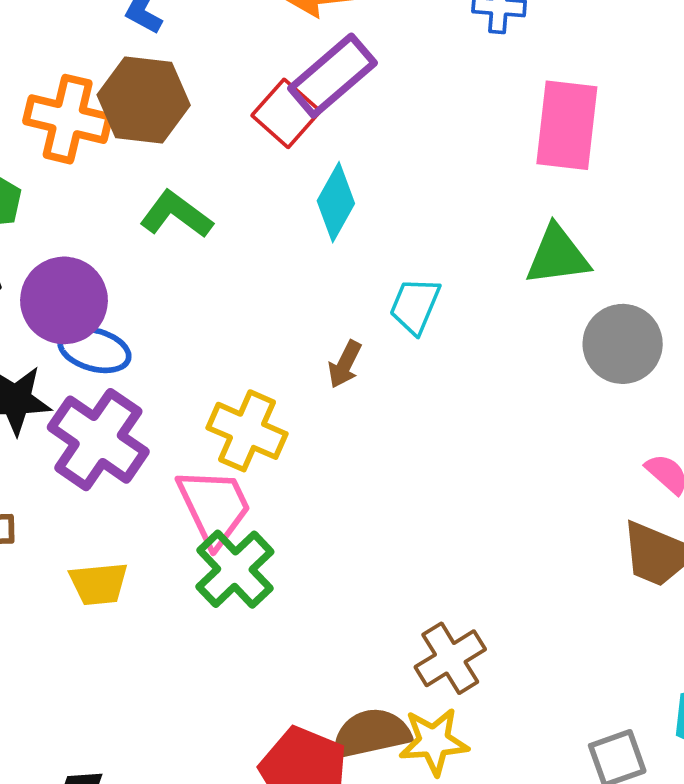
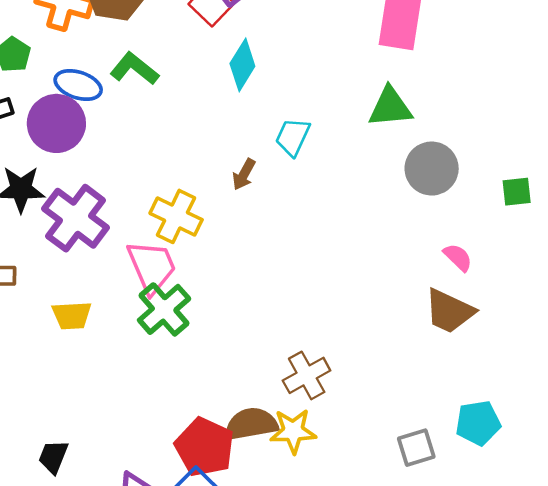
blue ellipse: (94, 350) -> (78, 85), moved

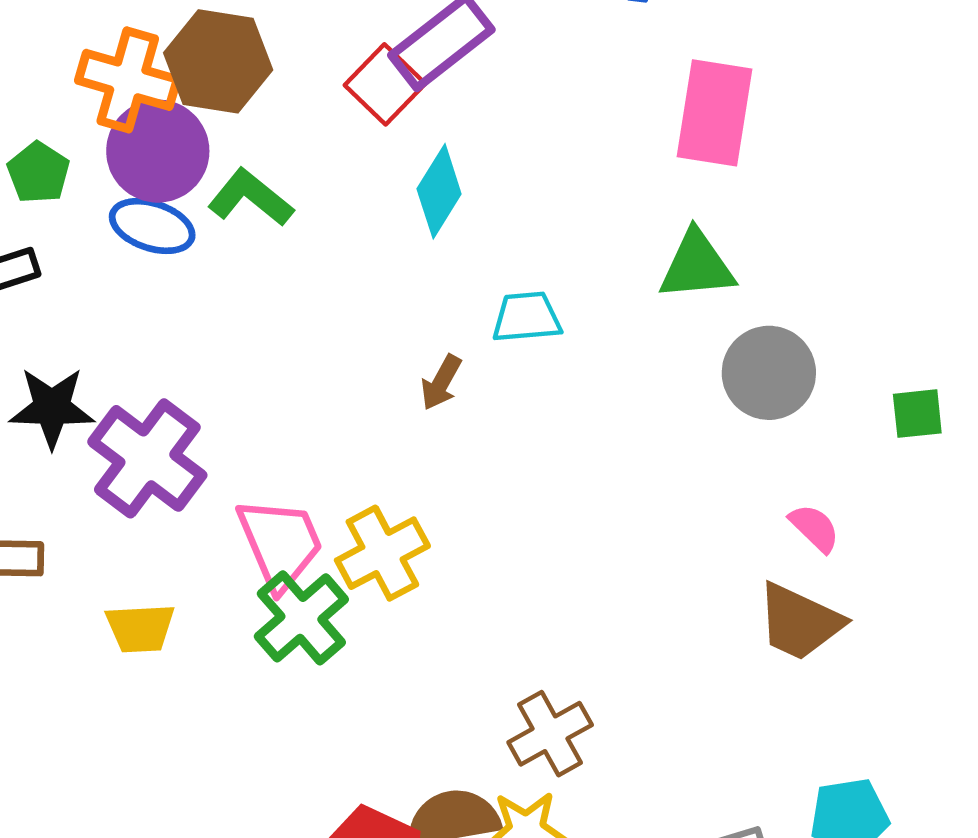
purple circle: (56, 123) -> (158, 151), moved
cyan trapezoid: (293, 137) -> (527, 317), turned 60
yellow cross: (176, 216) -> (382, 553), moved, turned 36

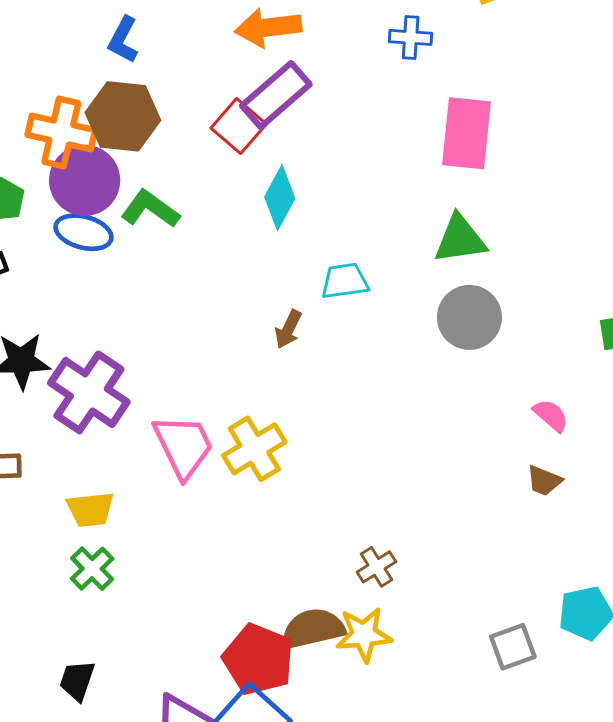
gray circle: (769, 373) -> (469, 317), moved
green cross: (301, 618) -> (92, 569), moved, size x0.7
brown trapezoid: (800, 622) -> (544, 481), size x0.6
brown cross: (550, 734) -> (376, 567), size x0.7

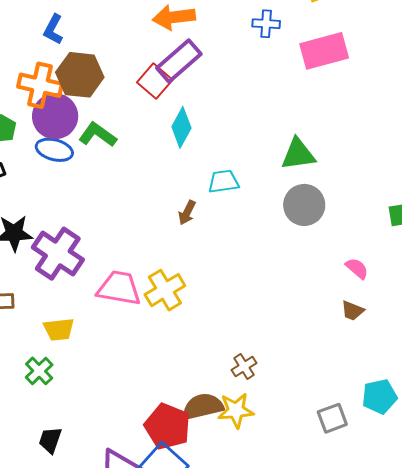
blue L-shape: (123, 40) -> (53, 29), moved
pink rectangle: (467, 133) -> (324, 51), moved, turned 69
pink trapezoid: (184, 446) -> (119, 288), turned -54
green cross: (92, 569) -> (39, 371), moved

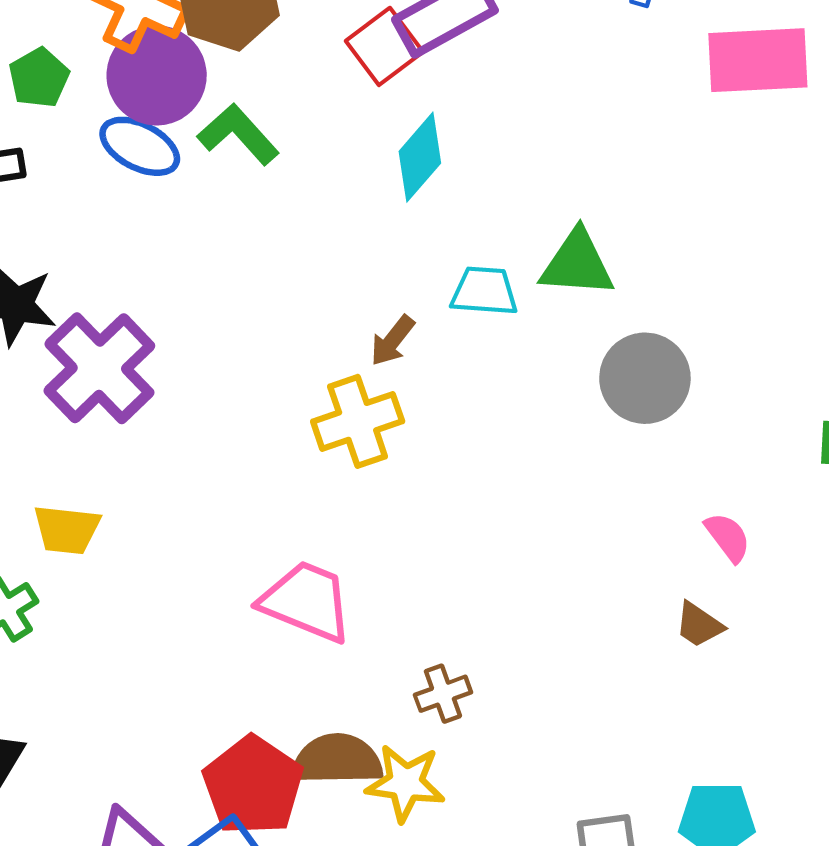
green triangle: (298, 154) -> (577, 264), moved
pink trapezoid: (119, 288) -> (307, 601), moved
yellow cross: (165, 290) -> (358, 421), moved

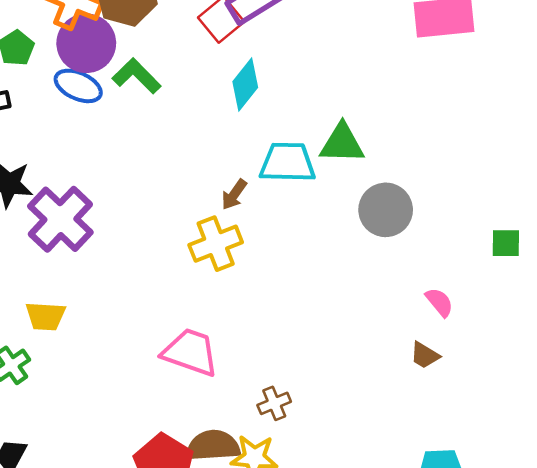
cyan trapezoid: (484, 291) -> (288, 163), size x1.4

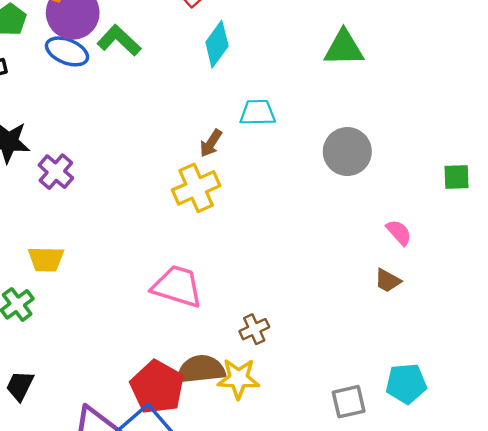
green triangle: (342, 143) -> (344, 48), moved
cyan trapezoid: (288, 163) -> (258, 113), size x0.7
purple cross: (60, 219) -> (56, 172), size x0.6

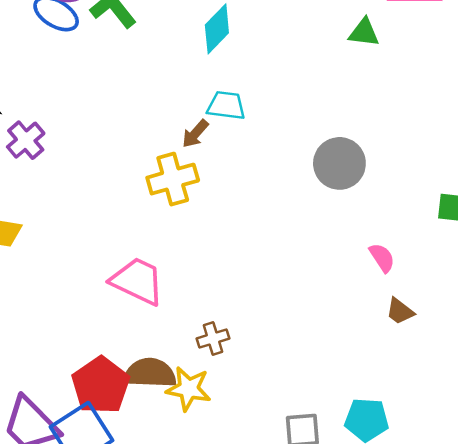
green triangle: (344, 48) -> (364, 33), moved, size x0.7
cyan trapezoid: (258, 113) -> (226, 106), moved
brown trapezoid: (388, 281) -> (400, 311), moved

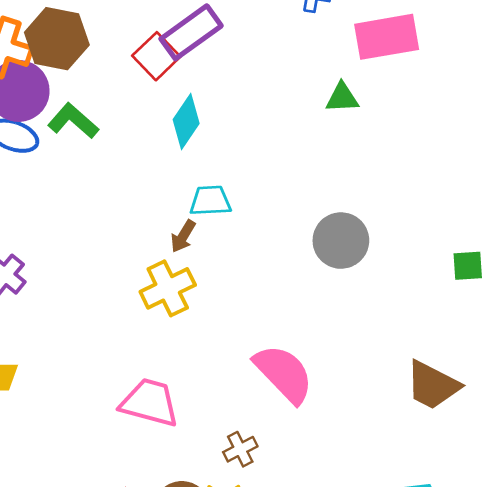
pink semicircle: (382, 258) -> (284, 374), moved, size x2.0
brown trapezoid: (400, 311) -> (433, 385), size x1.8

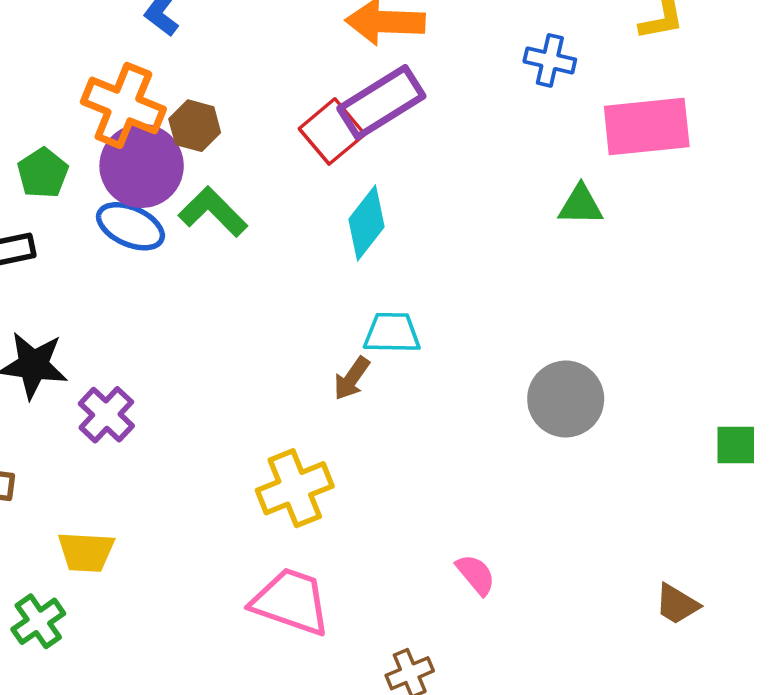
brown hexagon: (57, 39) -> (195, 126), moved, size x0.6
yellow cross: (168, 288) -> (295, 488), moved
pink semicircle: (284, 374) -> (476, 575), size x0.5
brown trapezoid: (433, 385) -> (677, 604), size x0.6

